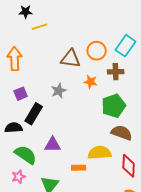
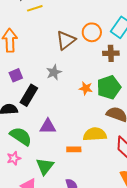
brown triangle: (71, 59) -> (66, 40), turned -45
orange star: (91, 82) -> (86, 88), moved

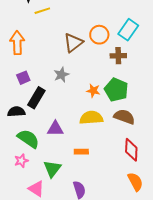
green pentagon: (109, 87) -> (116, 90), turned -30
yellow semicircle: (95, 134) -> (91, 118), moved

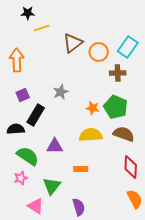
brown triangle: (73, 43) -> (73, 43), moved

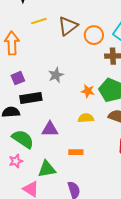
yellow line: (42, 28) -> (39, 21), moved
black rectangle: (36, 115) -> (31, 98), turned 50
yellow semicircle: (91, 135) -> (86, 118), size x0.7
green triangle: (52, 186) -> (47, 169), turned 42

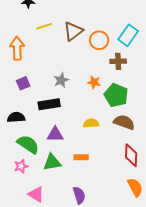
orange star: (88, 91) -> (94, 82), moved
black rectangle: (31, 98) -> (49, 104), moved
green triangle: (47, 169) -> (52, 162), moved

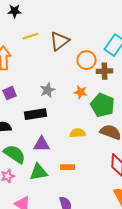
orange circle: (99, 40) -> (87, 60), moved

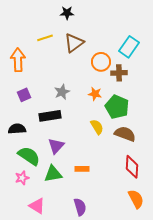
black star: (15, 11) -> (67, 13), moved
yellow semicircle: (78, 133) -> (97, 127), moved, turned 63
purple triangle: (42, 144) -> (56, 146), turned -48

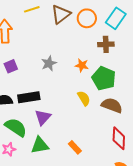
orange circle: (101, 62) -> (87, 18), moved
black rectangle: (50, 116) -> (29, 97), moved
orange rectangle: (82, 169) -> (75, 147), moved, turned 48

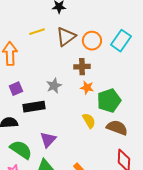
brown cross: (106, 44) -> (82, 67), moved
green pentagon: (104, 78) -> (109, 101), turned 30
black rectangle: (29, 97) -> (34, 107), moved

